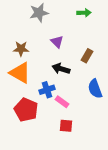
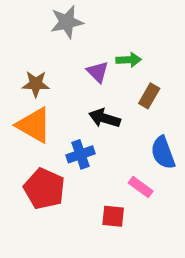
green arrow: (84, 13) -> (129, 60), moved
pink rectangle: (62, 102) -> (141, 187), moved

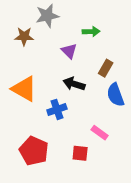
green arrow: (129, 60) -> (91, 32), moved
brown star: (36, 84) -> (24, 36), moved
blue semicircle: (163, 153) -> (115, 95), moved
red pentagon: (44, 189) -> (34, 151), moved

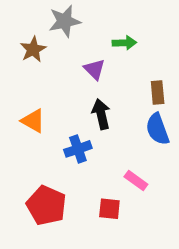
brown star: (24, 36) -> (33, 49), turned -30
brown rectangle: (106, 68) -> (158, 93), moved, turned -35
black arrow: (74, 84) -> (101, 114), turned 60
orange triangle: (24, 89) -> (33, 121), size x0.7

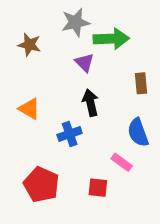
gray star: (65, 21) -> (76, 22), moved
green arrow: (124, 43) -> (111, 39), size x1.6
brown star: (33, 49) -> (29, 45), turned -30
blue semicircle: (158, 129) -> (138, 132), moved

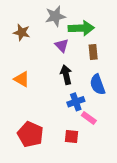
brown rectangle: (141, 83) -> (93, 52), moved
blue semicircle: (138, 132) -> (98, 84), moved
blue cross: (70, 134) -> (76, 102), moved

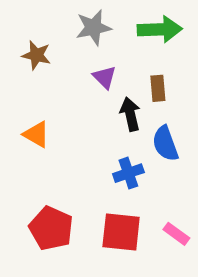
green arrow: (81, 28) -> (160, 29), moved
black arrow: (66, 75) -> (130, 114), moved
pink rectangle: (89, 118) -> (176, 234), moved
red square: (72, 136) -> (121, 232), size x1.6

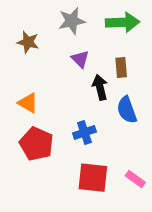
blue cross: (128, 173) -> (84, 132), moved
red pentagon: (51, 228) -> (36, 144), moved

